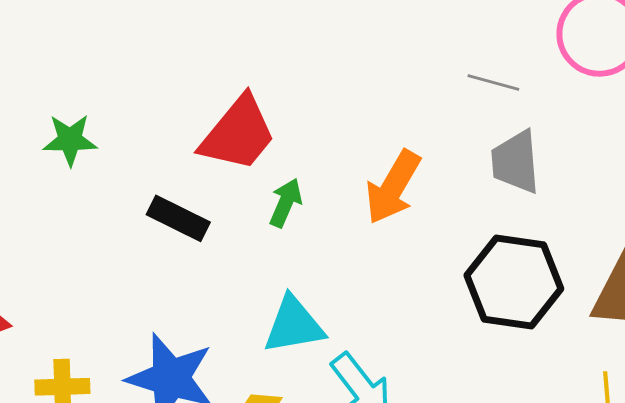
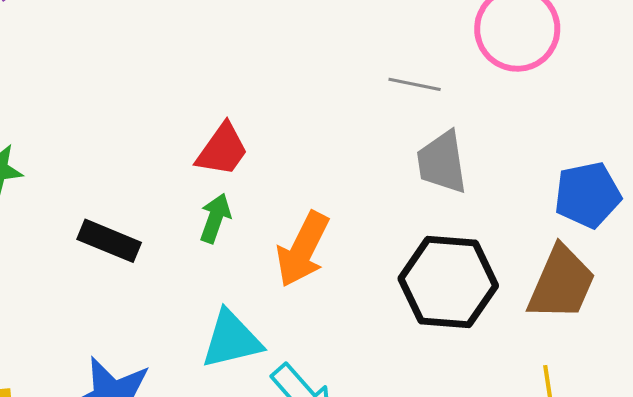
red trapezoid: (238, 134) -> (222, 150), moved, size x0.7
orange arrow: (393, 187) -> (303, 249), moved

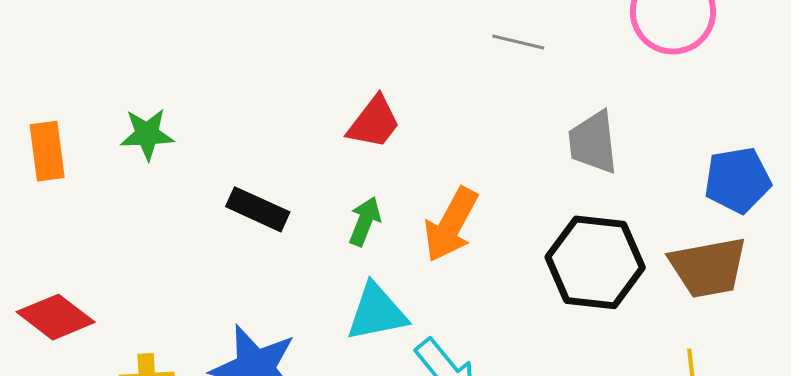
gray line: (415, 84) -> (518, 42), moved
green arrow: (215, 218) -> (365, 221), moved
brown trapezoid: (561, 283) -> (708, 267), turned 54

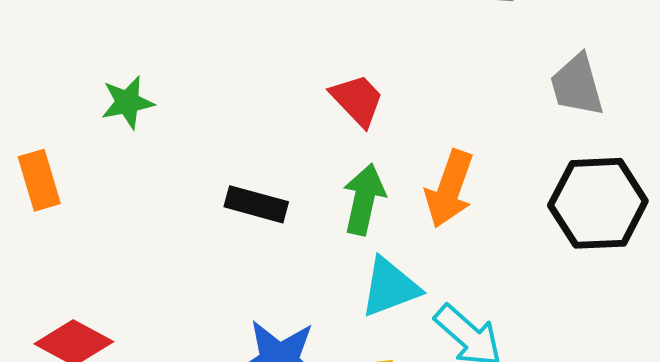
red trapezoid: (374, 122) -> (357, 100), turned -72
green star: (147, 134) -> (127, 102), moved
green arrow: (365, 221) -> (364, 199), size x1.4

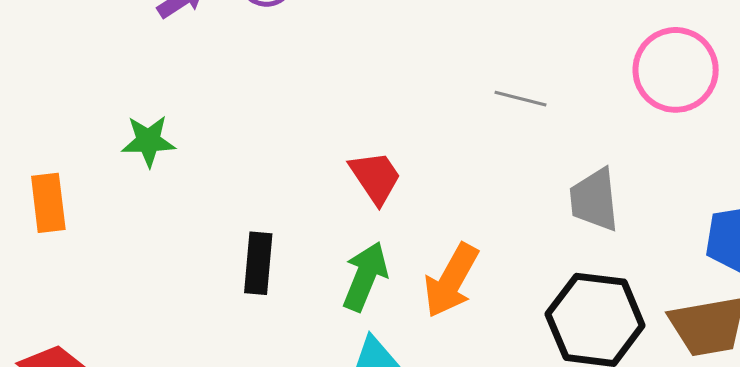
black rectangle: (256, 204) -> (258, 263), turned 70

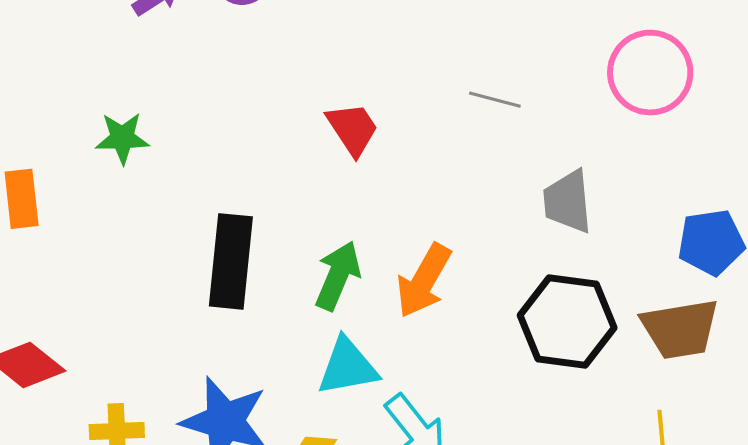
red trapezoid: (375, 177) -> (352, 129), moved
black rectangle: (258, 263) -> (231, 261), size x1.5

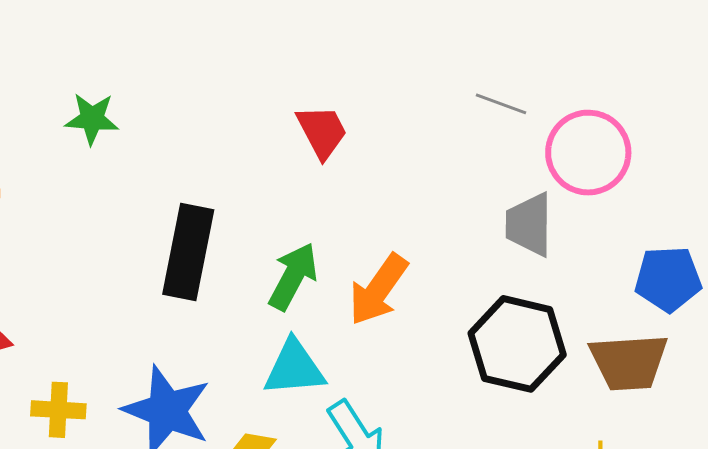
pink circle: (650, 73) -> (588, 153), moved
gray line: (495, 100) -> (501, 104), moved

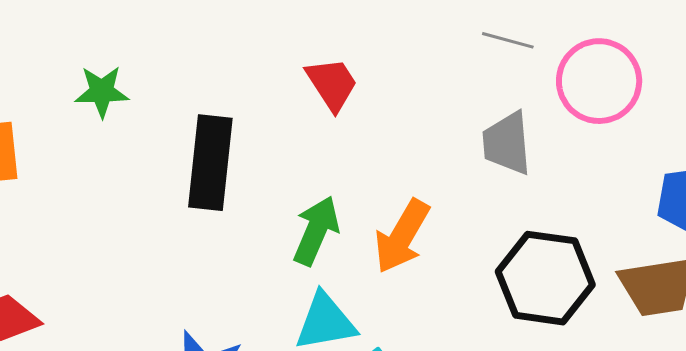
gray trapezoid: (529, 225) -> (507, 143), moved
black rectangle: (188, 252) -> (210, 163), moved

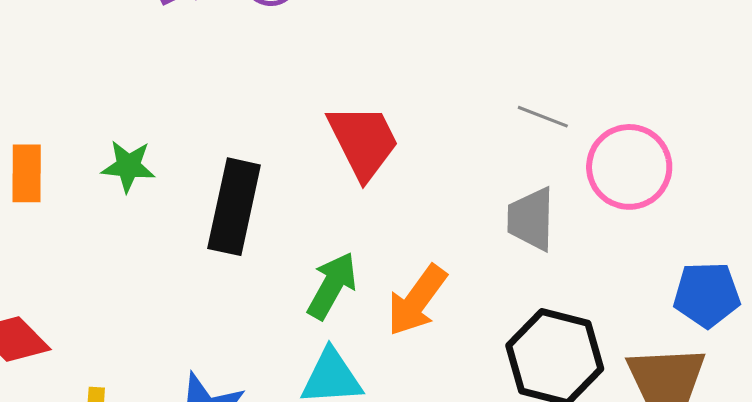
red trapezoid: (332, 84) -> (363, 141), size x1.4
green star: (102, 92) -> (128, 166), moved

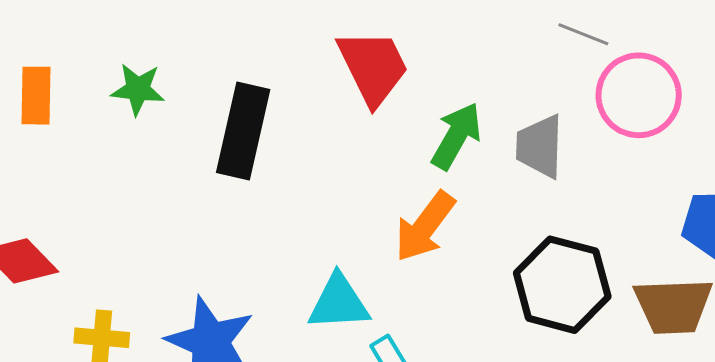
gray line: (543, 117) -> (583, 34), moved
green arrow: (332, 286) -> (456, 136), moved

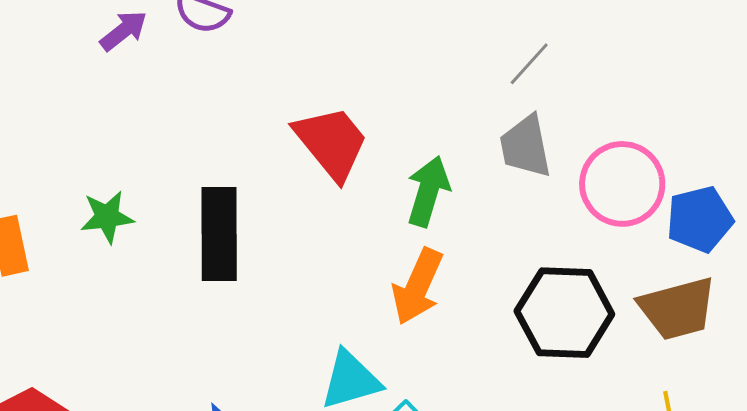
gray line: (583, 34) -> (529, 64), turned -57
pink circle: (639, 95) -> (622, 184), moved
gray trapezoid: (540, 146) -> (526, 146), moved

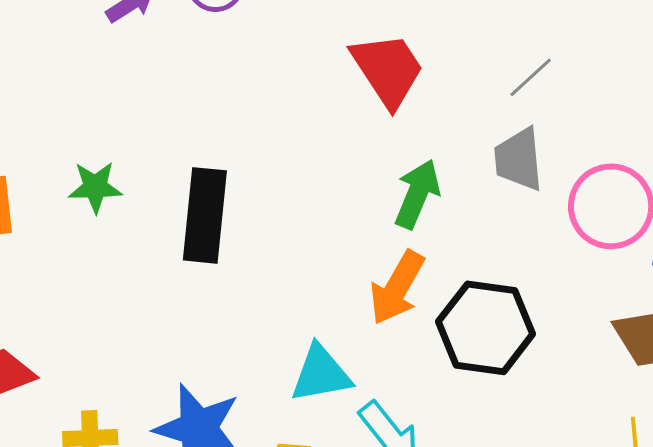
red trapezoid: (331, 143) -> (388, 70), moved
black hexagon: (564, 313) -> (486, 328), moved

